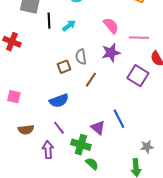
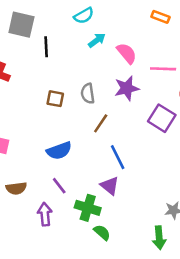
cyan arrow: (69, 26) -> (97, 40), moved
brown square: (64, 67) -> (55, 99), moved, turned 32
blue line: (119, 119) -> (118, 157), moved

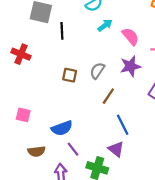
gray semicircle: (88, 94) -> (97, 71), turned 42
blue semicircle: (59, 151) -> (62, 128), moved

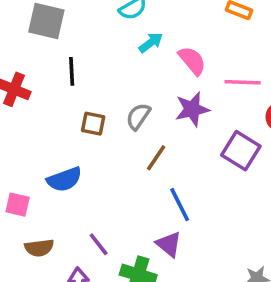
black line: (62, 31) -> (72, 71), moved
pink square: (23, 115) -> (18, 205), moved
blue semicircle: (62, 128) -> (64, 179), moved

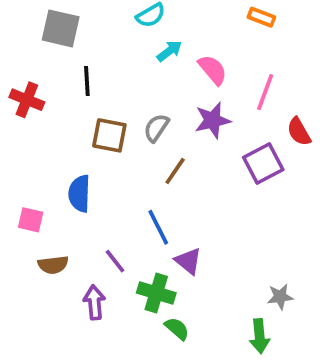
pink line: (243, 82) -> (265, 92), turned -72
brown square: (93, 124) -> (109, 135), size x1.4
purple square: (241, 151) -> (263, 164), turned 30
blue semicircle: (64, 179) -> (79, 194), turned 112
blue line: (180, 205) -> (158, 227), moved

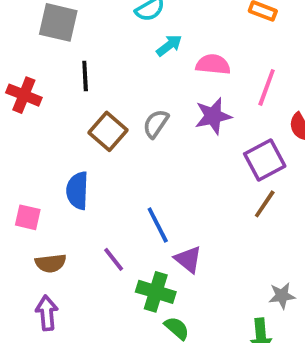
pink semicircle: (213, 70) -> (213, 64), turned -44
brown square: (109, 135) -> (108, 131), turned 30
brown line: (175, 171) -> (265, 204), moved
purple arrow: (94, 302) -> (47, 313), moved

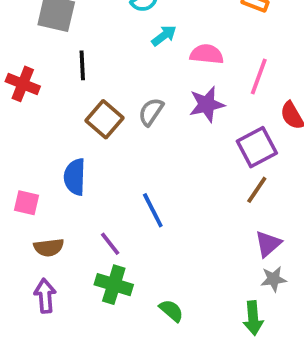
purple triangle: (188, 259) -> (268, 244), moved, turned 40
green cross: (156, 292) -> (114, 285), moved

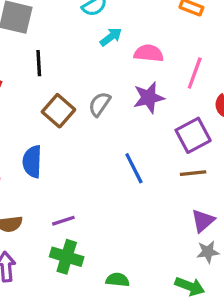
brown line: (257, 190) -> (193, 173), turned 50
blue line: (153, 210) -> (134, 168), moved
purple line: (110, 244) -> (63, 221), turned -70
green semicircle: (171, 311) -> (118, 280), turned -35
green arrow: (253, 318) -> (190, 286), turned -64

